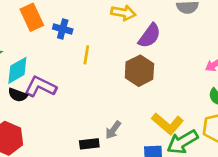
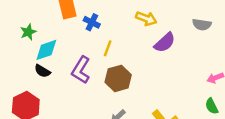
brown hexagon: (139, 71) -> (118, 78), moved
purple L-shape: (40, 87) -> (81, 70), moved, turned -96

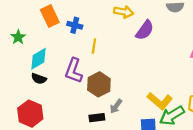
green star: (28, 32) -> (18, 37), moved
brown hexagon: (118, 78) -> (99, 84), moved

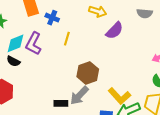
purple L-shape: (74, 71) -> (34, 43), moved
brown hexagon: (99, 84) -> (88, 73), moved
gray arrow: (116, 106) -> (79, 95), size x1.5

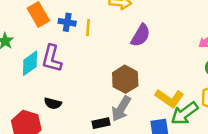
purple semicircle: (115, 31) -> (141, 35), moved
yellow line: (67, 39) -> (88, 28), moved
black semicircle: (13, 61) -> (53, 103), moved

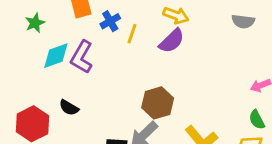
blue cross: (67, 22) -> (110, 21), turned 35
purple semicircle: (141, 35) -> (172, 41), moved

